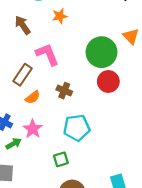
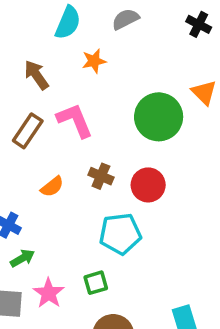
brown rectangle: (22, 75) -> (28, 131), moved
red circle: (108, 81) -> (148, 185), moved
pink star: (33, 129) -> (49, 293), moved

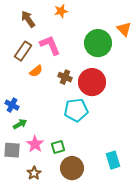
red circle: (148, 185) -> (92, 82), size x1.4
orange semicircle: (52, 187) -> (36, 71), moved
green square: (96, 283) -> (58, 147), moved

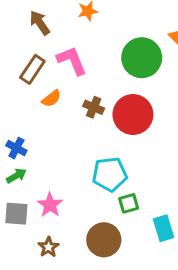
cyan pentagon: (76, 110) -> (110, 174), moved
green arrow: (20, 124) -> (16, 176), moved
green square: (58, 147) -> (129, 203), moved

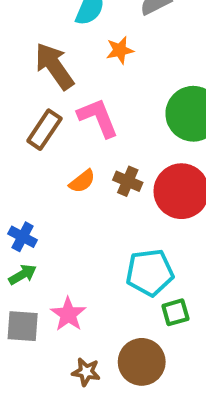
brown arrow: (40, 23) -> (54, 66), size x1.4
orange semicircle: (51, 99) -> (82, 181), moved
brown star: (48, 247) -> (86, 372), moved, turned -30

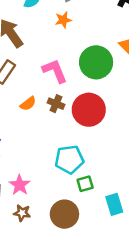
orange star: (120, 50) -> (63, 20), moved
pink L-shape: (98, 118) -> (55, 71), moved
brown star: (86, 372) -> (22, 213), moved

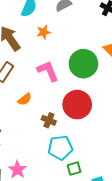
orange star: (63, 20) -> (44, 32), moved
brown cross: (56, 104) -> (49, 120), moved

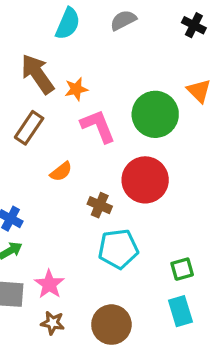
orange star: (44, 32) -> (76, 89), moved
green square: (74, 169) -> (182, 269), moved

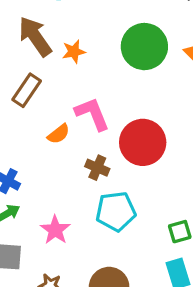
green circle: (155, 114) -> (144, 47), moved
pink L-shape: (98, 126) -> (92, 114), moved
pink star: (49, 284) -> (55, 230), moved

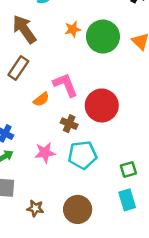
orange star: (74, 52) -> (73, 29), moved
pink star: (55, 230) -> (45, 153), moved, turned 30

